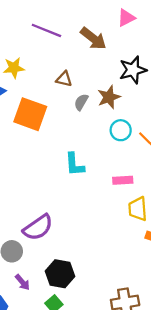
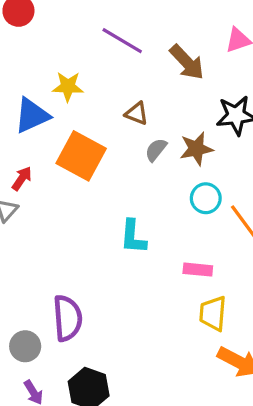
purple semicircle: (38, 227) -> (68, 318), turned -68

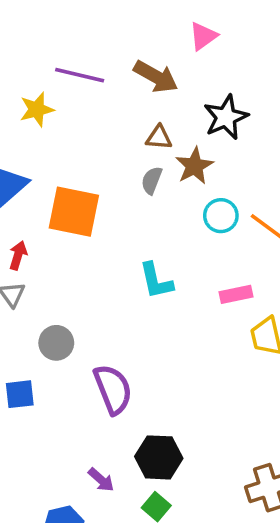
yellow star: (68, 87) -> (37, 109), moved
brown triangle: (137, 113) -> (159, 138), moved
gray circle: (25, 346) -> (56, 343), moved

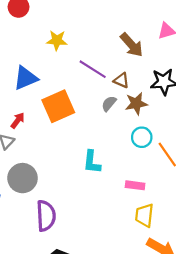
purple line: (80, 75) -> (93, 69), moved
orange square: (74, 212) -> (58, 106), turned 36
gray circle: (56, 343) -> (22, 178), size x1.4

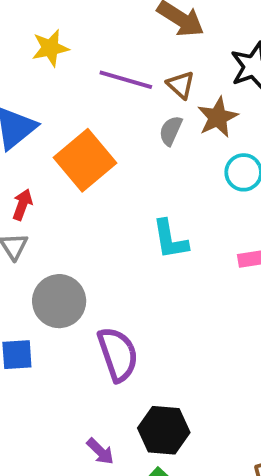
brown triangle: (121, 80) -> (181, 85), turned 35

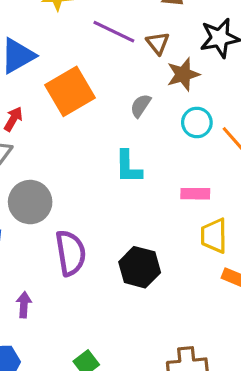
gray semicircle: (171, 131) -> (141, 106), moved
black hexagon: (164, 430) -> (140, 267), moved
purple arrow: (100, 451) -> (24, 305), moved, turned -140

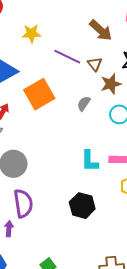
cyan L-shape: (128, 167) -> (90, 161), moved
purple semicircle: (71, 253) -> (23, 203), moved

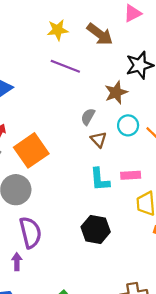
yellow star: (31, 34) -> (58, 30), moved
brown triangle: (95, 64) -> (99, 140), moved
orange square: (39, 94) -> (31, 150), moved

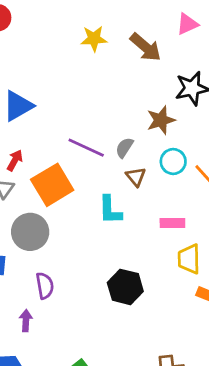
purple line: (65, 66) -> (86, 148), moved
cyan L-shape: (100, 179) -> (110, 210), moved
purple semicircle: (30, 232) -> (45, 286), size x0.7

